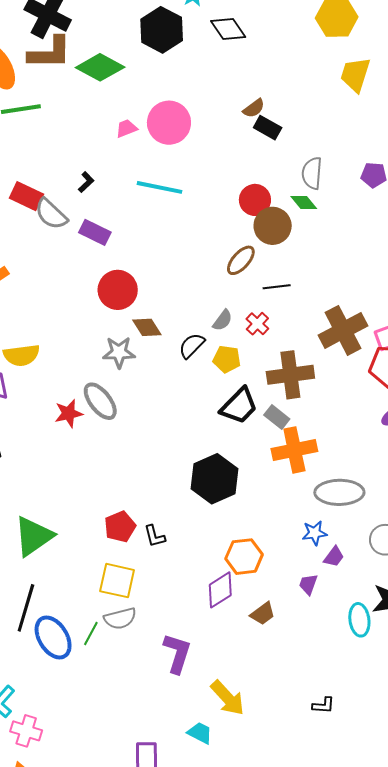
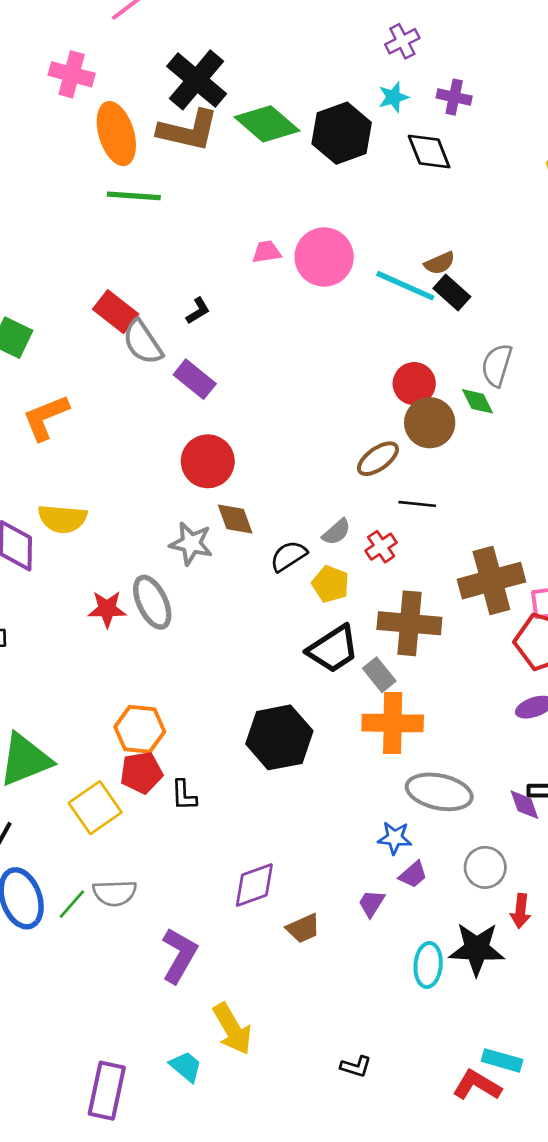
green diamond: (100, 67) -> (267, 124), moved
cyan line: (159, 187) -> (405, 286), moved
orange hexagon: (244, 557) -> (140, 729), moved
yellow square: (117, 581) -> (95, 808), moved, turned 30

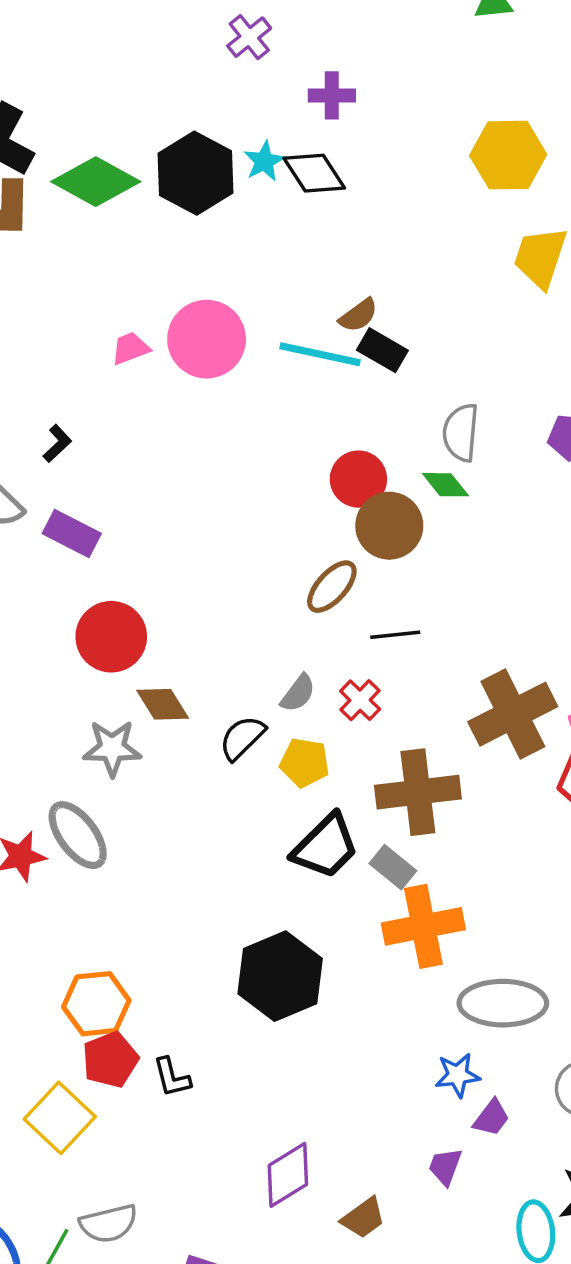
cyan star: (393, 97) -> (264, 161), moved

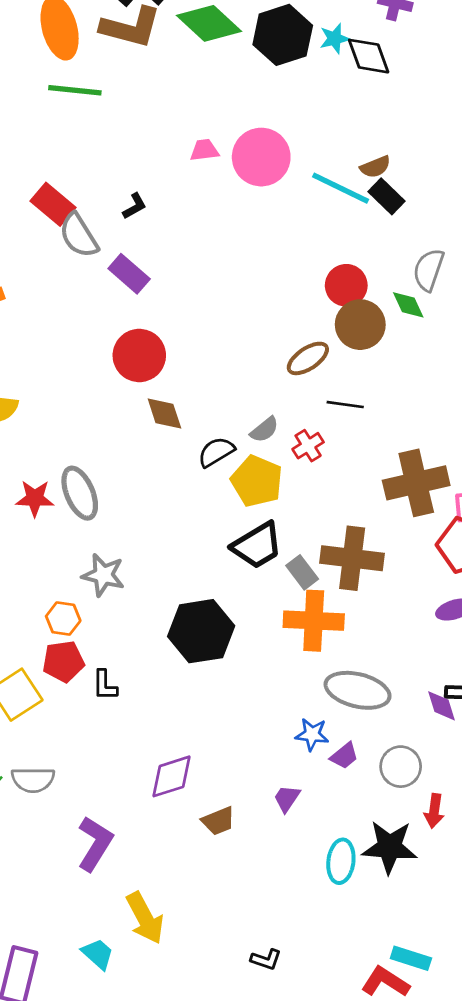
gray star: (112, 748) -> (103, 575), moved
yellow pentagon: (305, 763) -> (257, 481), size x1.4
brown cross: (418, 792) -> (352, 558), moved
orange hexagon: (96, 1004) -> (63, 618), size x0.7
purple trapezoid: (492, 1118) -> (344, 756), moved

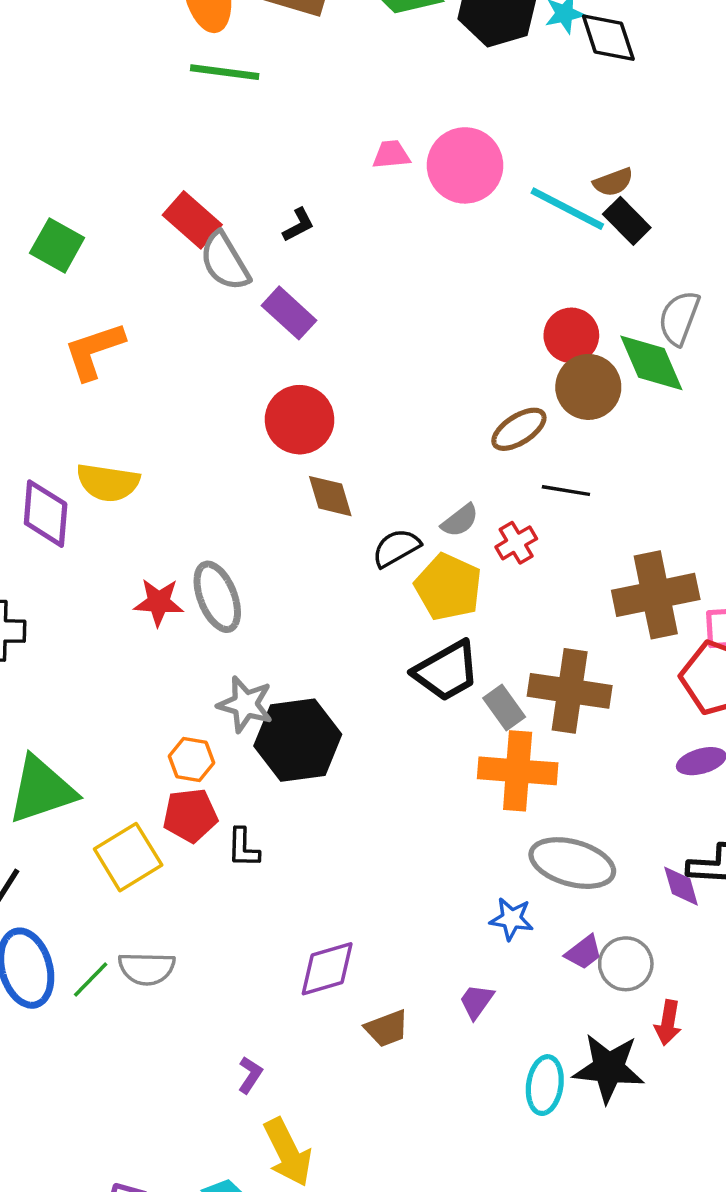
green diamond: (408, 305) -> (651, 363), size x1.6
black hexagon: (201, 631) -> (298, 740), moved
purple trapezoid: (344, 756) -> (584, 952), moved
purple L-shape: (95, 844) -> (250, 1075), moved, size x0.5

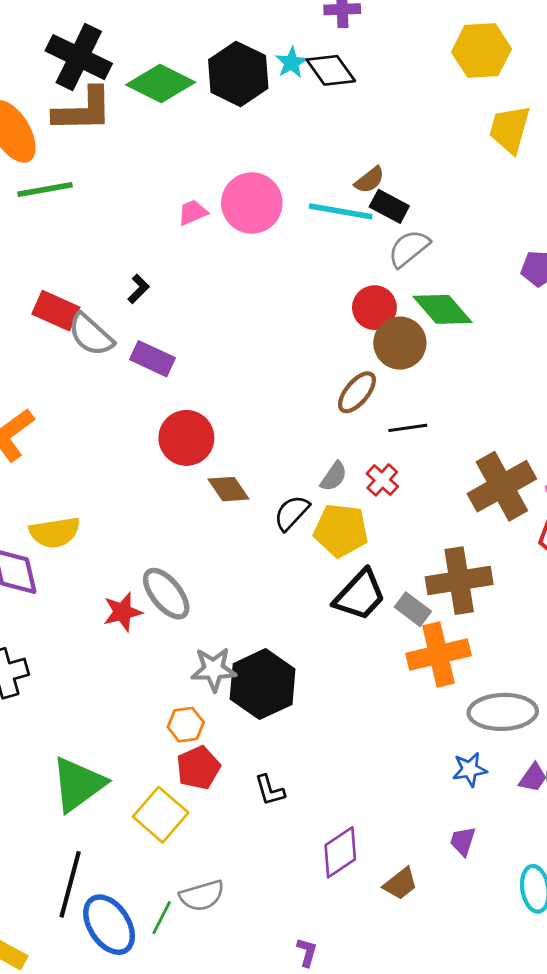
gray semicircle: (679, 318) -> (409, 248), moved, turned 48
black L-shape: (243, 848) -> (270, 790), moved

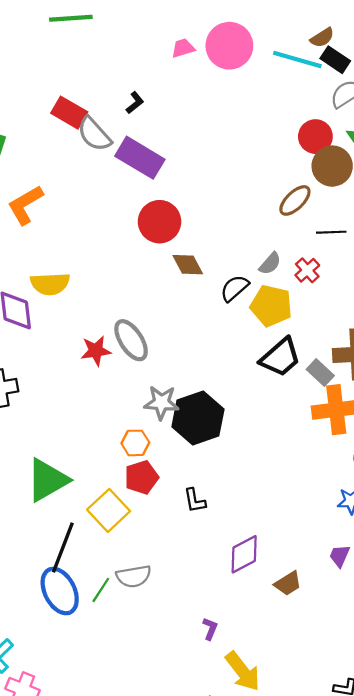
purple rectangle: (153, 359) -> (140, 158), size x1.4
black line: (70, 884) -> (63, 548), moved

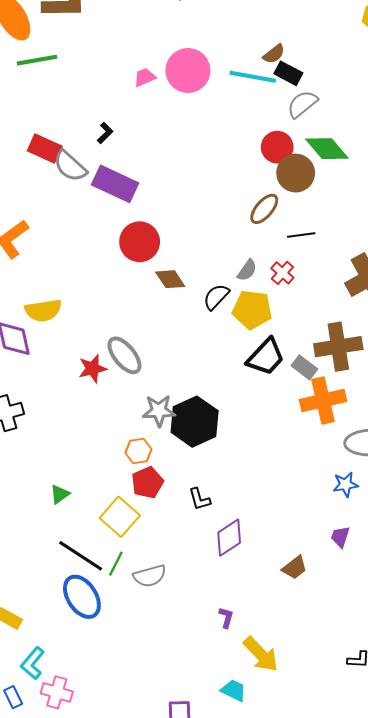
green triangle: (47, 480) -> (60, 494), size x0.5
black line: (63, 548) -> (81, 556), turned -72
purple diamond: (244, 554) -> (229, 538), moved
green line: (101, 590) -> (116, 564), moved

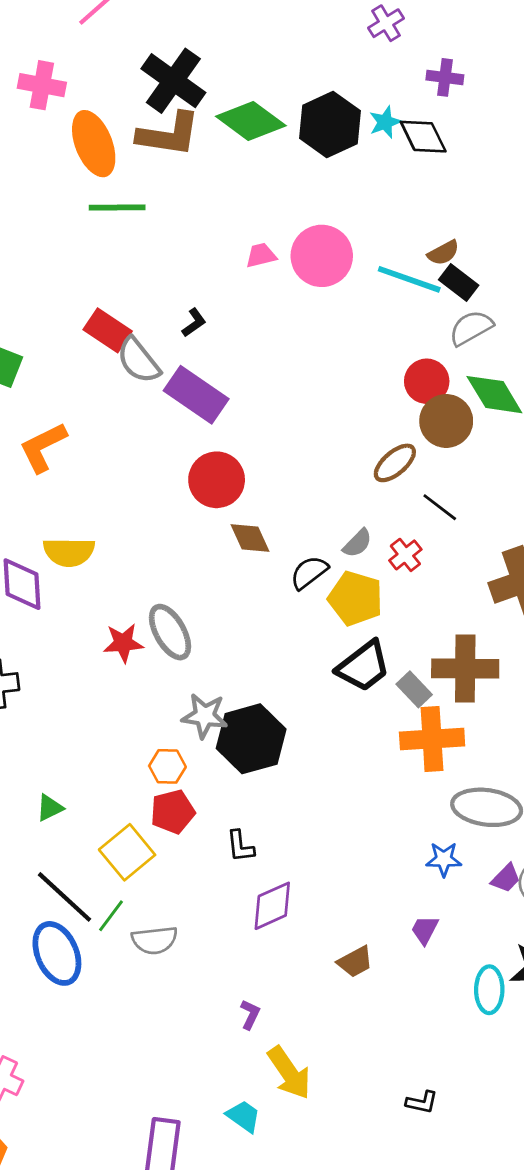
black line: (301, 235) -> (440, 507), turned 36

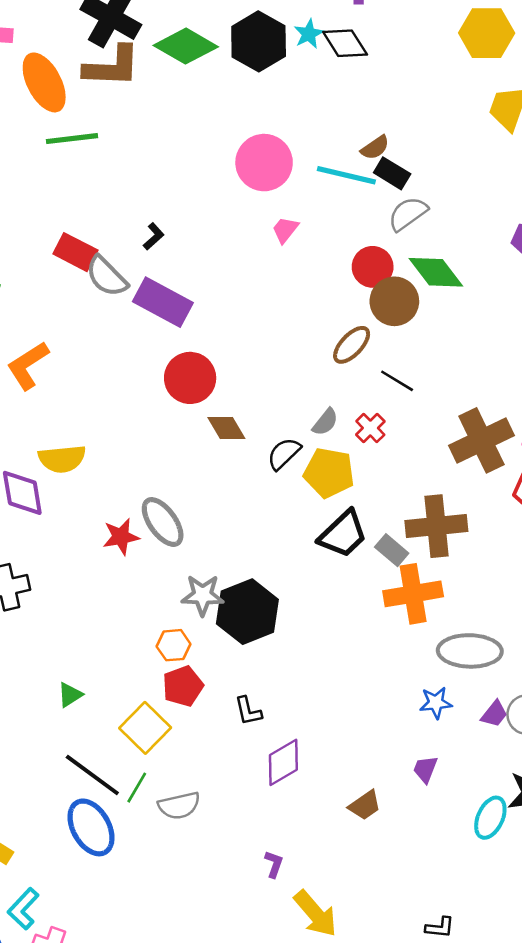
pink trapezoid: (261, 255) -> (285, 230), moved, turned -32
cyan ellipse: (489, 990) -> (490, 818), turned 30

